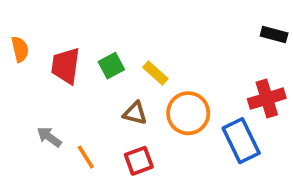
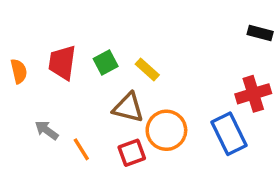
orange semicircle: (20, 49) -> (19, 71), moved
brown triangle: (135, 113) -> (128, 108), size x1.4
orange circle: (188, 113) -> (166, 130), moved

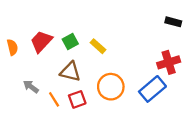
red trapezoid: (62, 63) -> (41, 42), turned 35
brown triangle: (128, 108) -> (70, 72), moved
blue rectangle: (229, 134) -> (152, 89), turned 76
red square: (132, 153) -> (77, 99), moved

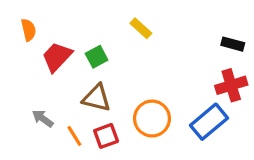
black rectangle: (173, 22) -> (233, 44), moved
yellow rectangle: (98, 46) -> (141, 28), moved
orange semicircle: (12, 47) -> (28, 30), moved

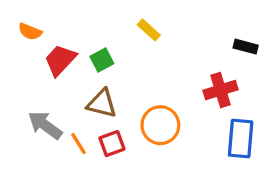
orange semicircle: (28, 30) -> (30, 32), turned 125
red cross: (231, 85) -> (221, 90), moved
gray arrow: (43, 119) -> (45, 125), size x1.5
blue rectangle: (209, 122) -> (241, 139), moved, turned -45

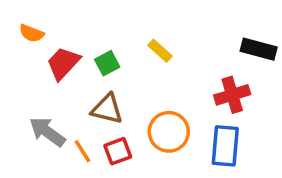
yellow rectangle: (149, 30) -> (160, 51), moved
black rectangle: (246, 47) -> (259, 49), size x1.4
blue rectangle: (241, 139) -> (225, 146), moved

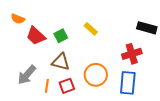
red trapezoid: (63, 63) -> (36, 36), turned -90
gray arrow: (47, 132) -> (27, 75), turned -85
orange line: (83, 151) -> (47, 86), turned 40

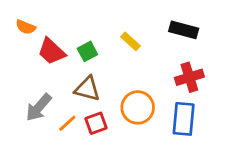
black rectangle: (147, 28) -> (184, 30), moved
orange line: (47, 86) -> (67, 123), turned 40

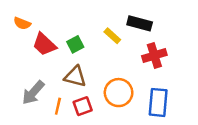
black rectangle: (184, 30) -> (140, 23), moved
red cross: (189, 77) -> (154, 55), moved
orange line: (67, 123) -> (58, 106), turned -35

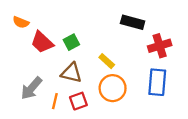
yellow rectangle: (112, 36) -> (107, 61), moved
red cross: (154, 55) -> (160, 46), moved
blue rectangle: (158, 102) -> (157, 82), moved

